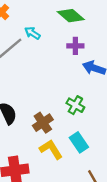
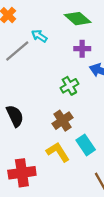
green cross: (75, 105) -> (69, 86), moved, turned 30
brown cross: (43, 123) -> (62, 121), moved

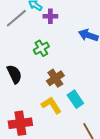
purple cross: (82, 49) -> (50, 16), moved
green cross: (69, 86) -> (41, 48), moved

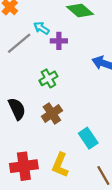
brown cross: (55, 78) -> (52, 114), moved
yellow L-shape: (51, 105) -> (60, 165), moved, turned -125

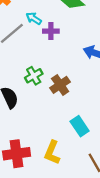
green cross: (48, 78) -> (34, 76), moved
brown cross: (52, 114) -> (60, 85), moved

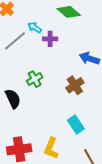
brown cross: (60, 85) -> (75, 85), moved

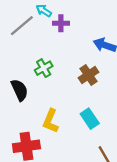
yellow L-shape: (51, 148) -> (51, 121), moved

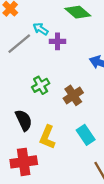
brown cross: (89, 75) -> (73, 95), moved
black semicircle: (20, 90) -> (24, 120), moved

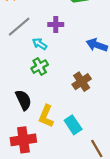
cyan arrow: (41, 29) -> (40, 44), moved
brown cross: (73, 95) -> (82, 82), moved
cyan rectangle: (86, 135) -> (73, 125), moved

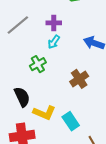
cyan arrow: (40, 44) -> (54, 42), moved, turned -88
yellow L-shape: (46, 116) -> (44, 113), turned -90

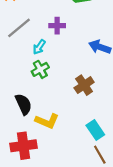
cyan arrow: (54, 42) -> (39, 47), moved
cyan rectangle: (71, 121) -> (95, 130), moved

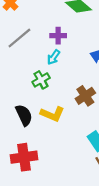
cyan arrow: (39, 47) -> (54, 57), moved
yellow L-shape: (47, 121) -> (52, 114), moved

